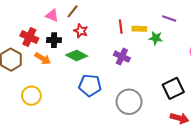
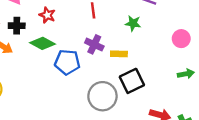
yellow rectangle: (139, 29) -> (119, 54), moved
blue pentagon: (90, 85) -> (67, 62), moved
black square: (173, 88) -> (132, 81), moved

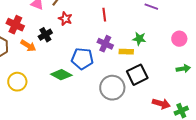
green star: (133, 23) -> (139, 39), moved
black cross: (17, 26) -> (45, 35), moved, turned -32
green diamond: (43, 43) -> (61, 75), moved

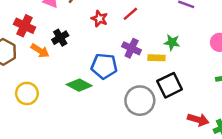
red line: (104, 15) -> (130, 14), turned 56
red star: (65, 19) -> (99, 19), moved

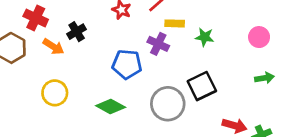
yellow rectangle: (156, 58) -> (175, 23), moved
green diamond: (79, 85) -> (111, 106), moved
yellow circle: (27, 93) -> (55, 93), moved

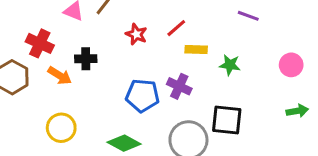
black cross: (77, 32) -> (86, 59), turned 30
purple cross: (158, 44) -> (179, 86), moved
black square: (202, 86) -> (227, 120), turned 32

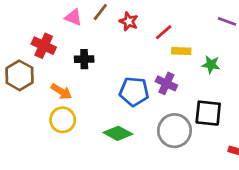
red star: (136, 34) -> (129, 21), moved
orange arrow: (60, 76) -> (61, 92), moved

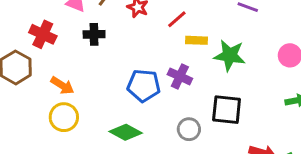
black cross: (84, 59) -> (94, 34), moved
green star: (211, 65) -> (230, 55), size x1.5
gray circle: (175, 131) -> (189, 129), size x0.6

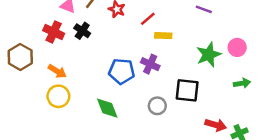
red cross: (43, 34) -> (54, 32), moved
black cross: (94, 34) -> (82, 31), turned 35
green star: (230, 55) -> (209, 55), moved, turned -30
green diamond: (126, 132) -> (107, 108), turned 40

